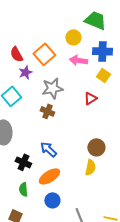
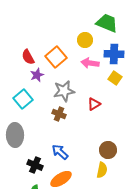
red triangle: (90, 98) -> (94, 104), moved

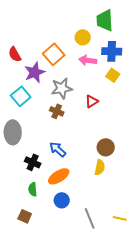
green trapezoid: (107, 23) -> (105, 20), turned -115
red semicircle: (28, 57) -> (15, 54), moved
purple star: (37, 75) -> (35, 72), size x1.5

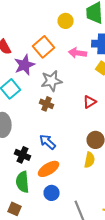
yellow circle: (83, 37) -> (66, 21), moved
red triangle: (92, 101) -> (90, 102), moved
green semicircle: (33, 189) -> (23, 182), size x1.5

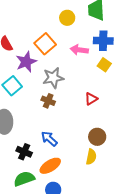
green semicircle: (23, 182) -> (24, 179), turned 75

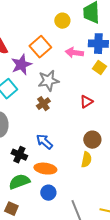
brown cross: (48, 101) -> (43, 104), turned 32
orange ellipse: (50, 166) -> (45, 169), turned 40

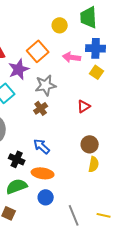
yellow semicircle: (86, 160) -> (94, 164), moved

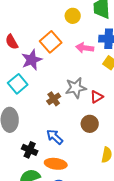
gray star: (46, 85) -> (76, 88), moved
brown circle: (90, 144) -> (90, 124), moved

